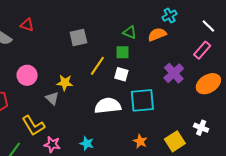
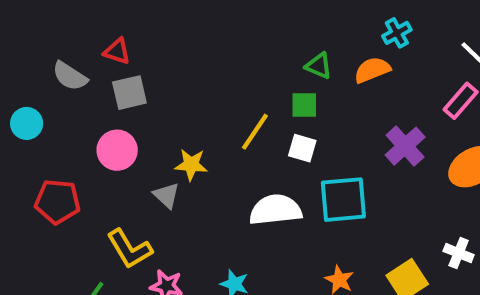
gray square: (78, 38) -> (129, 93), moved

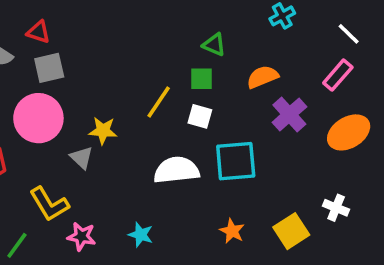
orange semicircle: (372, 70) -> (263, 77), moved
pink circle: (117, 150) -> (38, 118), size x1.4

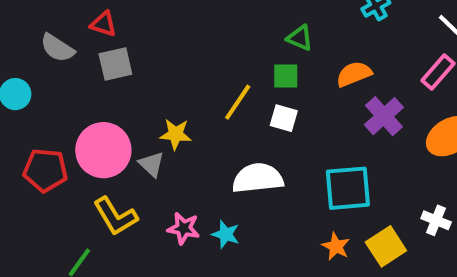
pink circle: (38, 118) -> (103, 150), moved
cyan square: (236, 161) -> (348, 188), moved
orange star: (232, 231) -> (336, 246), moved
cyan star: (141, 235) -> (226, 234), moved
pink star: (81, 236) -> (184, 228), moved

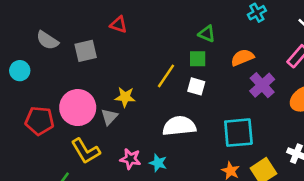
red triangle: (103, 24) -> (119, 25), moved
gray triangle: (151, 164) -> (109, 117), turned 30

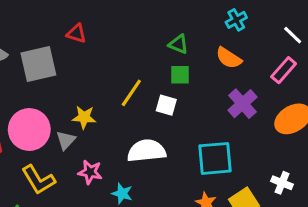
gray square: (86, 51) -> (38, 64), size x1.4
orange semicircle: (242, 57) -> (229, 58), moved, turned -125
green square: (198, 59) -> (180, 75), moved
pink star: (130, 159) -> (90, 172), moved

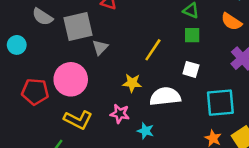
white square: (166, 105) -> (191, 69), moved
yellow star: (84, 117) -> (132, 83), moved
gray triangle: (66, 140) -> (100, 47), moved
yellow L-shape: (38, 180) -> (78, 120), turned -32

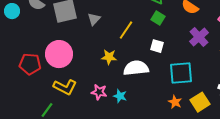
green square: (192, 35) -> (158, 18), turned 32
cyan circle: (17, 45) -> (12, 11), moved
gray triangle: (100, 47) -> (94, 19), moved
pink star: (120, 114) -> (99, 92), moved

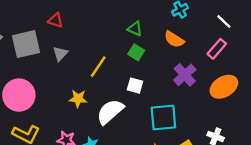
white semicircle: (136, 68) -> (110, 112), turned -35

